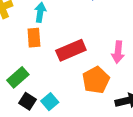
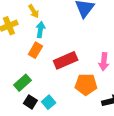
orange rectangle: (34, 38) -> (35, 50), turned 35
orange pentagon: (96, 80) -> (86, 84), turned 30

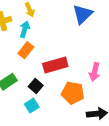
cyan arrow: (40, 30) -> (25, 29), moved
black square: (30, 102) -> (36, 86), moved

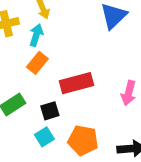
black square: (36, 86) -> (50, 111), turned 32
orange pentagon: (73, 93) -> (83, 140), moved

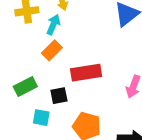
cyan square: (44, 137) -> (41, 118), moved, turned 36

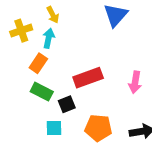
orange rectangle: (52, 50) -> (38, 63), moved
green rectangle: (25, 86) -> (42, 92), moved, turned 65

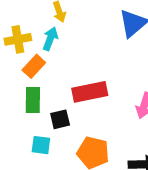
yellow cross: (21, 31) -> (18, 39), moved
green rectangle: (42, 92) -> (33, 100), turned 55

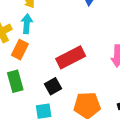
green rectangle: (33, 100) -> (15, 81), moved

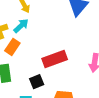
cyan arrow: (27, 24) -> (21, 26), turned 35

